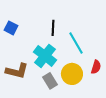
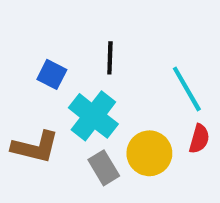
blue square: (11, 28) -> (52, 74), moved
cyan line: (76, 43) -> (187, 89), moved

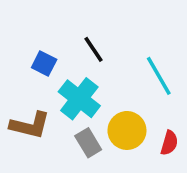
black line: (110, 58) -> (93, 49), turned -36
red semicircle: (199, 139) -> (169, 143), moved

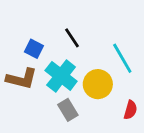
brown L-shape: (30, 125) -> (22, 79), moved
yellow circle: (127, 130) -> (98, 84), moved

